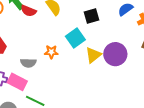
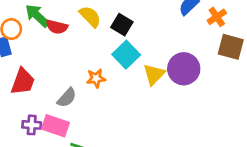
black square: (91, 16) -> (122, 25), moved, turned -35
gray semicircle: (28, 63) -> (67, 98), turned -42

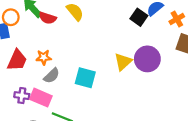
black square: (122, 25) -> (139, 17), moved
cyan square: (126, 55) -> (85, 78), moved, turned -35
orange star: (96, 78) -> (44, 57), moved

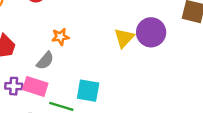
orange star: (44, 57) -> (60, 37), moved
cyan square: (85, 78) -> (88, 91), moved

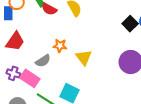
yellow triangle: (124, 38) -> (84, 58), moved, turned -36

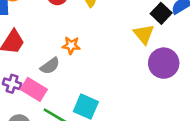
yellow triangle: (84, 58) -> (144, 34), moved

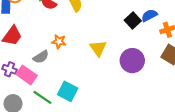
yellow triangle: (144, 34) -> (98, 48), moved

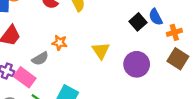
blue semicircle: (149, 15) -> (156, 17), turned -91

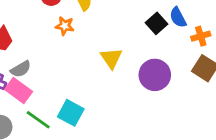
orange star: (60, 43) -> (65, 26), moved
gray semicircle: (40, 59) -> (21, 69), moved

